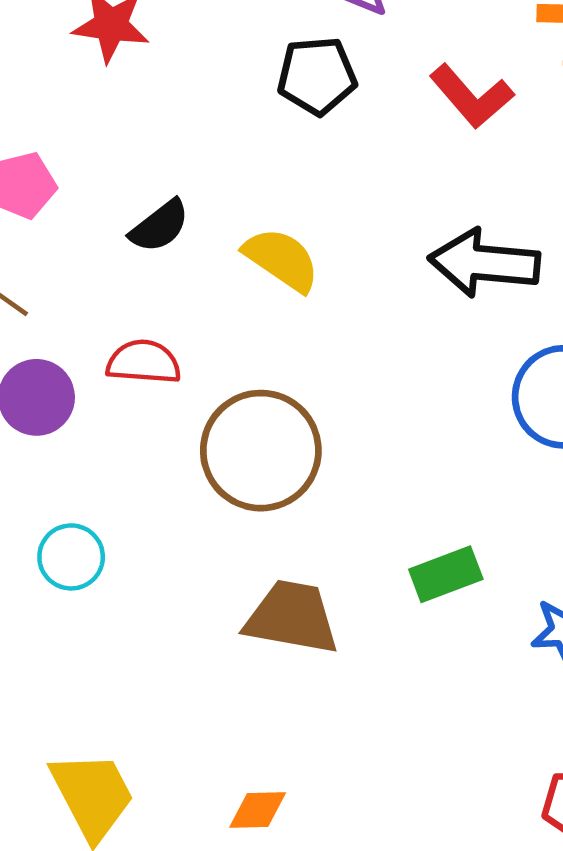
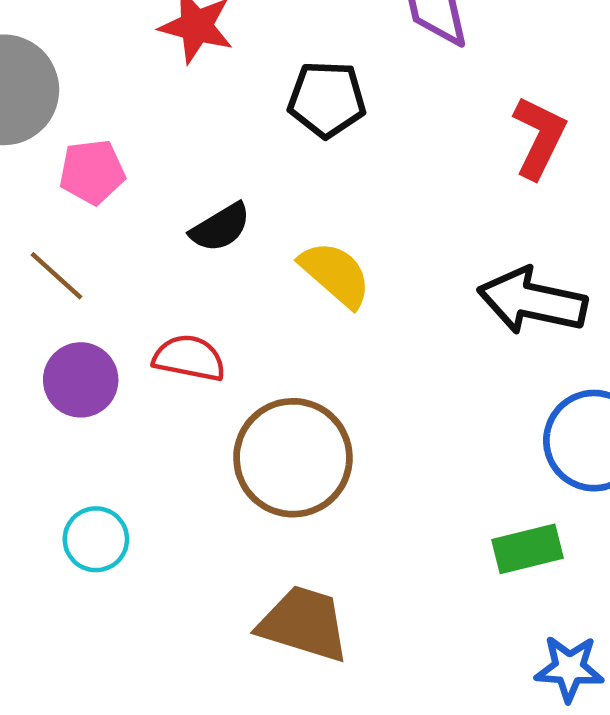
black pentagon: (317, 76) -> (327, 99), moved
red L-shape: (471, 96) -> (539, 137), turned -120
green rectangle: (446, 574) -> (527, 549), moved

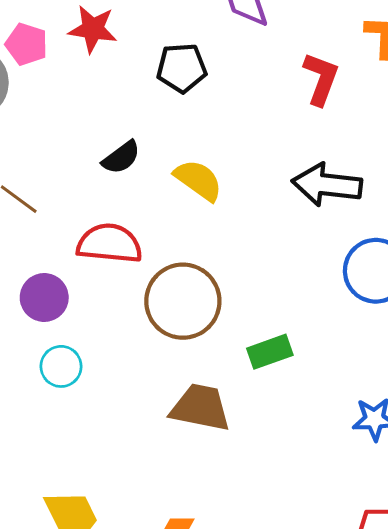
pink pentagon: (92, 172) -> (27, 44), moved, turned 30
red semicircle: (189, 358) -> (109, 244), size x1.4
purple circle: (81, 380) -> (44, 297), moved
green rectangle: (527, 549) -> (270, 352), moved

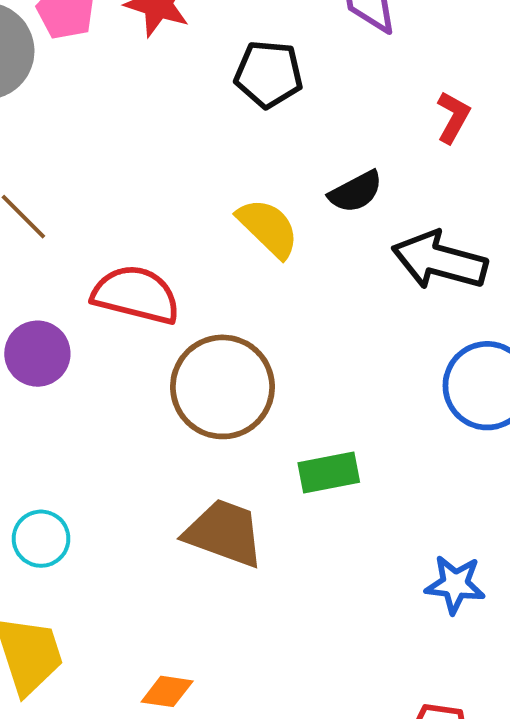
red L-shape: (321, 79) -> (453, 117), size x0.7
black semicircle: (121, 157) -> (356, 192), moved
cyan circle: (61, 366) -> (41, 539), moved

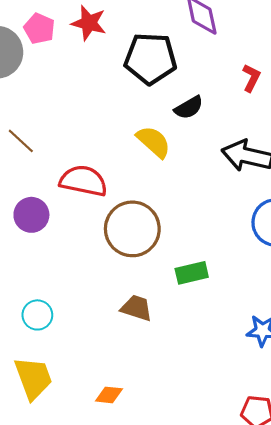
black pentagon: (269, 74) -> (150, 59), size x1.4
black semicircle: (356, 192) -> (189, 108), moved
brown trapezoid: (224, 533) -> (136, 308), size x0.7

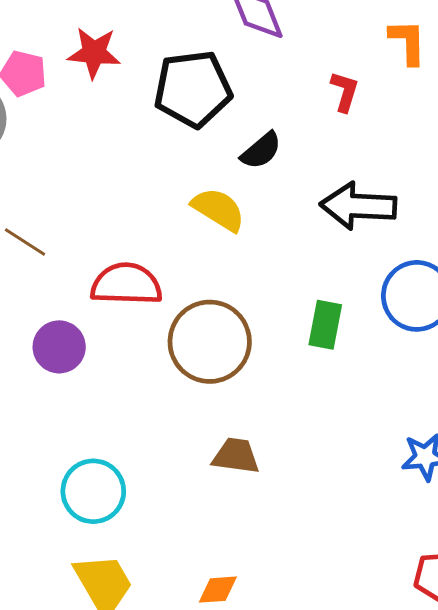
green rectangle: (192, 273) -> (325, 325), moved, turned -56
cyan circle: (37, 315) -> (93, 491), size x1.4

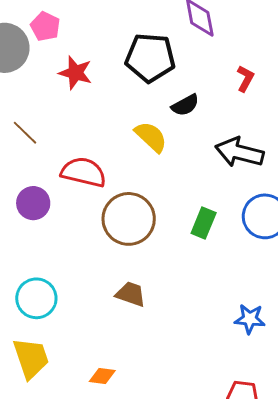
red star: (94, 53) -> (75, 73), moved

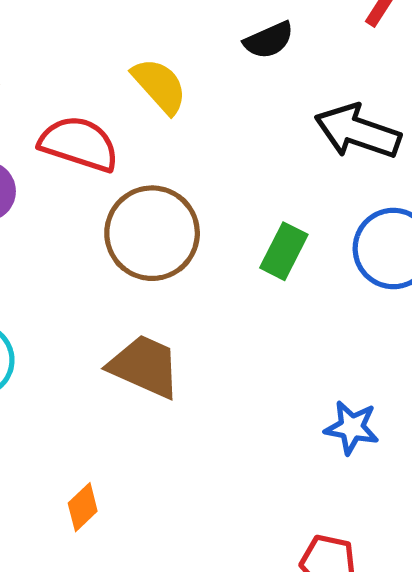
yellow semicircle: (151, 137) -> (159, 86), moved
brown trapezoid: (131, 294) -> (145, 366), size x1.4
orange diamond: (102, 376) -> (83, 507), turned -56

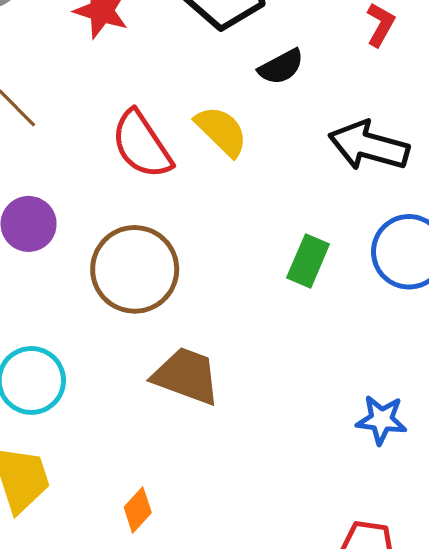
yellow semicircle: (159, 86) -> (221, 131), moved
red semicircle: (79, 144) -> (142, 145), moved, turned -138
brown circle: (152, 233) -> (135, 269), moved

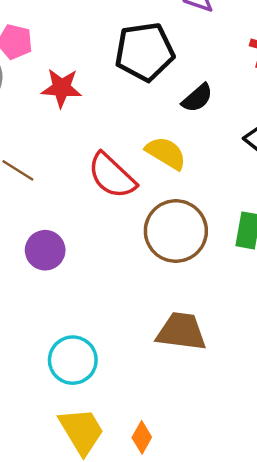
brown circle: (135, 269) -> (176, 231), moved
orange diamond: (138, 510) -> (142, 437), moved

